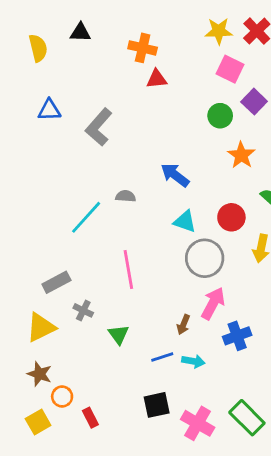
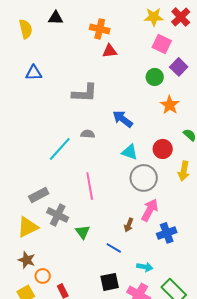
gray L-shape: (99, 127) -> (85, 93), moved, turned -128
gray cross: (83, 310) -> (58, 215), size x1.5
blue line: (162, 357) -> (114, 248), turned 49
cyan arrow: (193, 361) -> (145, 267), moved

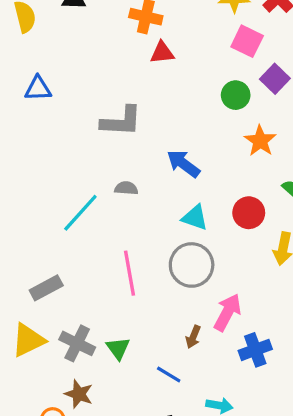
gray circle: (144, 178) -> (192, 265), moved
gray cross: (58, 215) -> (77, 343), moved
brown star: (27, 260) -> (79, 394), moved

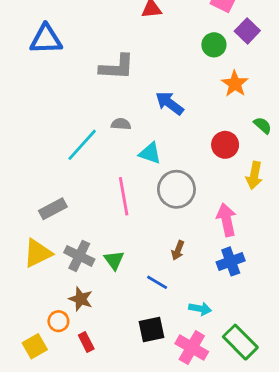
blue triangle: (38, 89) -> (46, 39), size x1.4
cyan triangle: (195, 218) -> (150, 153), moved
pink arrow: (227, 312) -> (226, 220), moved, turned -40

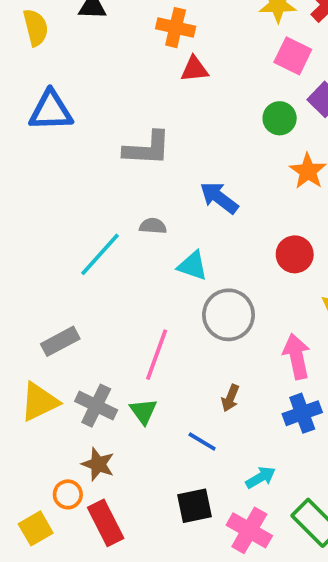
pink line: (124, 196) -> (157, 355), moved, turned 30
cyan arrow: (200, 309) -> (261, 477), turned -40
red rectangle: (86, 342) -> (106, 523), size x1.6

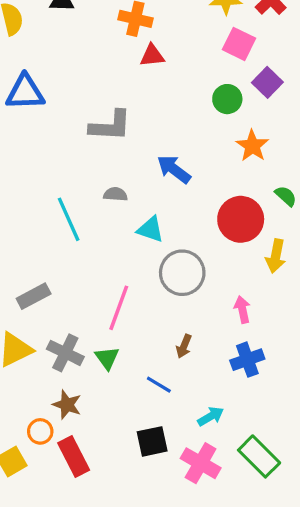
cyan line: (100, 254) -> (69, 219), turned -66
red circle: (295, 254) -> (241, 219), size x1.4
pink arrow: (297, 356) -> (242, 309), size x0.7

